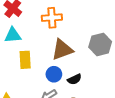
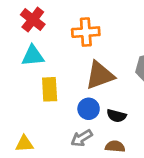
black semicircle: (74, 79) -> (116, 116), turned 40

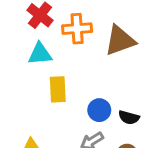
orange cross: (86, 32) -> (77, 29), moved
brown triangle: (100, 75) -> (120, 40), moved

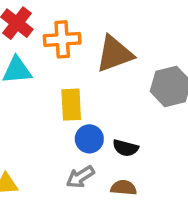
yellow rectangle: (58, 89) -> (71, 105), moved

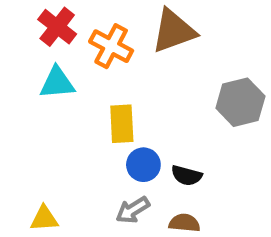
orange cross: (62, 39) -> (111, 46), turned 32
brown triangle: (115, 54) -> (174, 31), moved

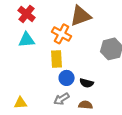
orange cross: (111, 46) -> (62, 34), moved

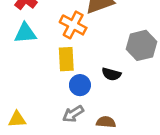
black semicircle: (87, 83) -> (111, 74), moved

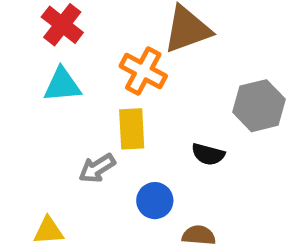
blue circle: (80, 85) -> (155, 201), moved
gray arrow: (73, 114) -> (97, 168), moved

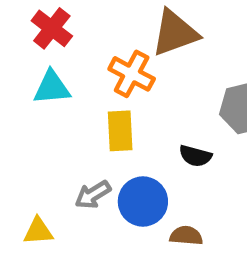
gray arrow: (97, 168) -> (93, 195), moved
blue circle: (155, 201) -> (143, 201), size x1.4

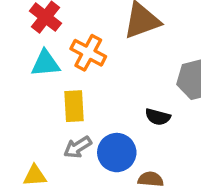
orange cross: (132, 74) -> (88, 53), moved
yellow rectangle: (120, 131) -> (74, 106), moved

